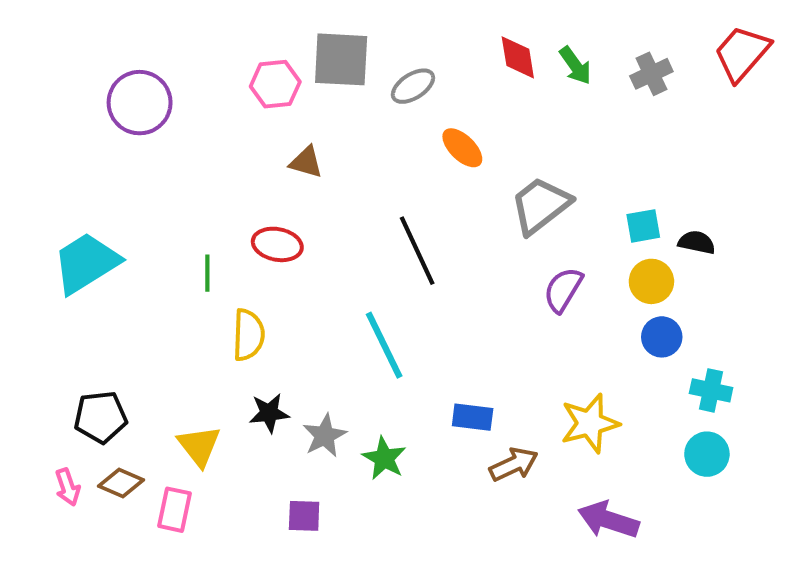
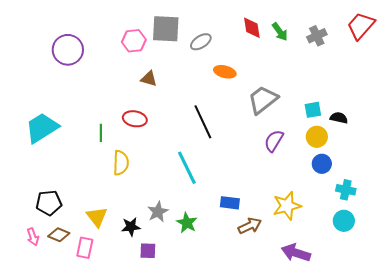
orange ellipse: (462, 148) -> (225, 72), turned -30
black star: (269, 413) -> (131, 227), moved

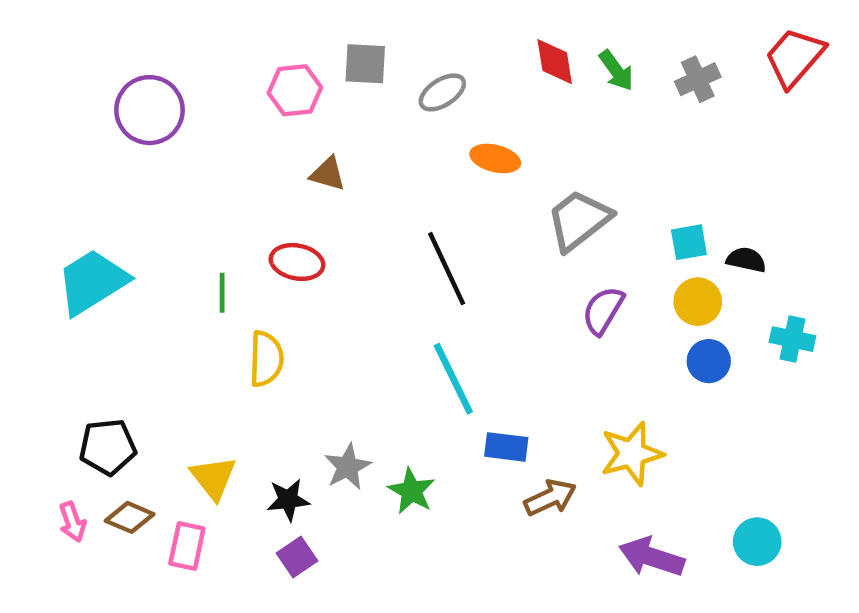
gray square: (166, 29) -> (365, 64), size x0.7
cyan line: (187, 168) -> (453, 379), moved
cyan cross: (346, 190) -> (792, 339), moved
cyan circle: (344, 221) -> (757, 542), moved
purple square: (148, 251) -> (297, 557), moved, turned -36

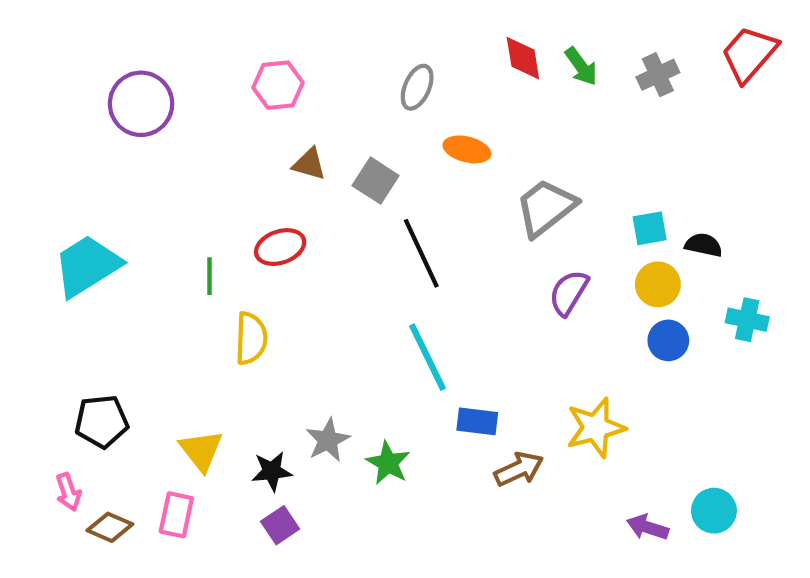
gray square: (365, 64) -> (376, 181), moved, turned 30
gray ellipse: (442, 92) -> (417, 87), turned -33
red ellipse: (297, 262) -> (280, 247), turned -30
brown diamond: (130, 517) -> (110, 527), moved
purple arrow: (652, 557) -> (648, 527), moved, size x0.7

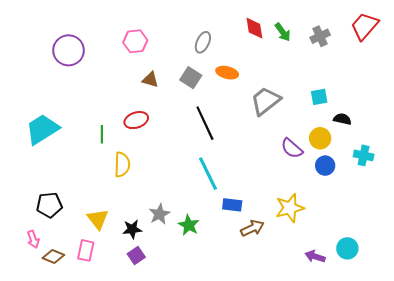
gray square: (376, 181) -> (191, 78), moved
cyan square: (650, 228) -> (319, 97), moved
purple semicircle: (569, 293) -> (292, 148), moved, turned -80

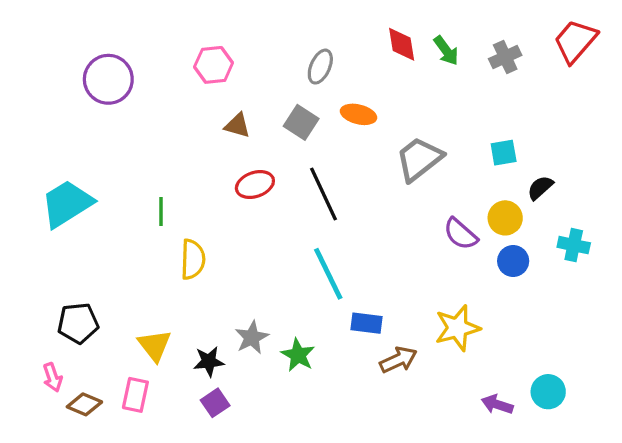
black semicircle: (342, 119) -> (540, 188), turned -54
red ellipse: (136, 120) -> (255, 184), moved

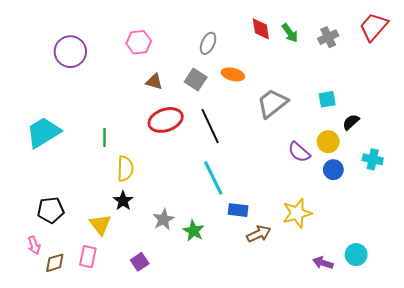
red ellipse: (255, 184) -> (166, 120), size x1.4
black star: (209, 361) -> (123, 201), moved, turned -30
brown diamond: (84, 404) -> (55, 263), turned -40

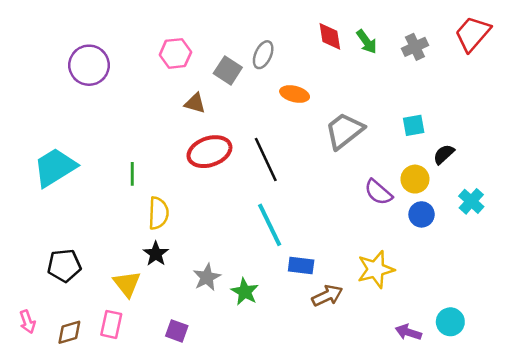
gray square: (196, 80) -> (228, 70), moved
cyan cross: (373, 159) -> (471, 201), turned 30
pink arrow: (34, 245) -> (27, 322), moved
purple square: (140, 262) -> (177, 331), turned -36

